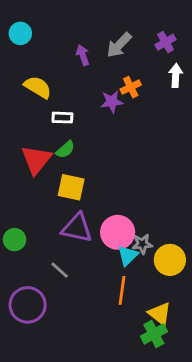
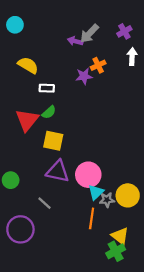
purple arrow: (83, 55) -> (75, 41), moved, turned -56
gray star: (142, 244) -> (107, 200), moved

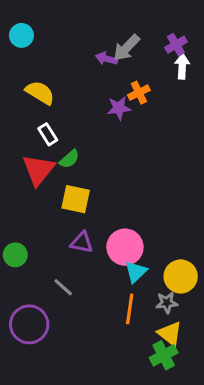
white arrow: (132, 56) -> (182, 66), moved
white rectangle: (47, 88) -> (48, 134), moved, turned 56
purple triangle: (58, 171) -> (82, 242), size x0.7
gray star: (107, 200) -> (167, 303), moved

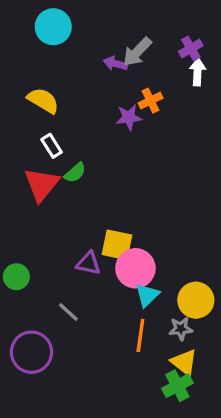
cyan circle: (21, 35) -> (53, 27), moved, size x1.4
yellow square: (76, 199) -> (117, 245), moved

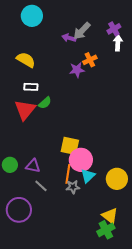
white rectangle: (52, 146) -> (31, 87), turned -56
purple triangle: (88, 263) -> (33, 166), moved
gray star: (181, 329) -> (73, 187), moved
orange line: (140, 335) -> (68, 174), moved

